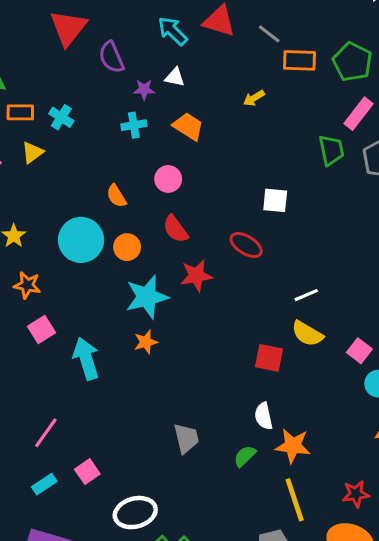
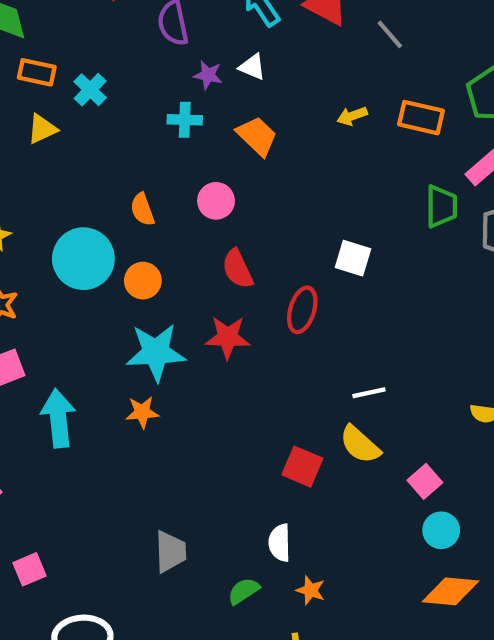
orange rectangle: (299, 60) -> (421, 118), moved
red semicircle: (176, 229) -> (238, 269), moved
red ellipse: (246, 245) -> (302, 310), turned 64
orange star: (293, 446) -> (311, 590), size x0.6

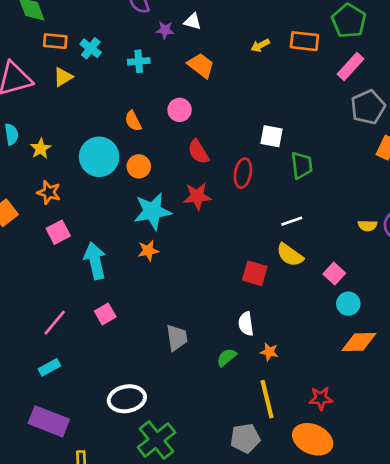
cyan cross: (185, 120) -> (139, 61), moved
green trapezoid: (441, 206) -> (302, 165), moved
pink square: (30, 569) -> (105, 314), moved

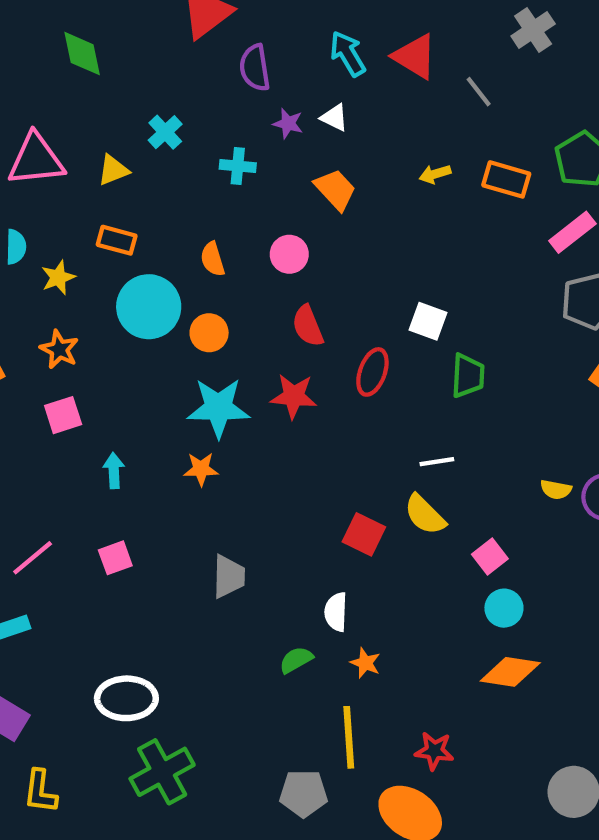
orange rectangle: (55, 41) -> (117, 240), moved
cyan arrow: (95, 261) -> (114, 471), size x0.6
gray trapezoid: (177, 338) -> (229, 576), moved

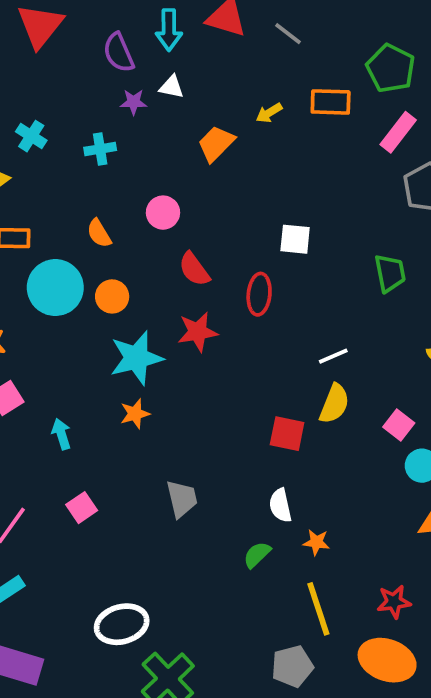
cyan arrow: (348, 54) -> (169, 30), turned -135
purple semicircle: (255, 68) -> (119, 53), moved
orange trapezoid: (335, 190) -> (216, 144), moved, turned -78
green trapezoid: (468, 376) -> (390, 273), moved
yellow semicircle: (425, 515) -> (334, 404), turned -99

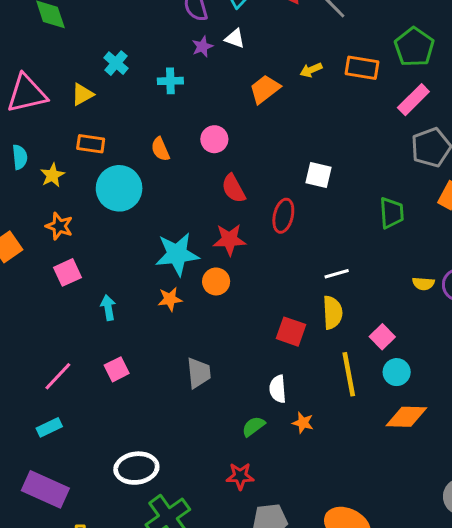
purple star: (133, 102) -> (202, 47), turned -30
orange circle: (112, 296) -> (216, 281), moved
yellow semicircle: (334, 404) -> (332, 313), turned -32
red star: (394, 602) -> (240, 476), moved
yellow line: (318, 609) -> (349, 374), moved

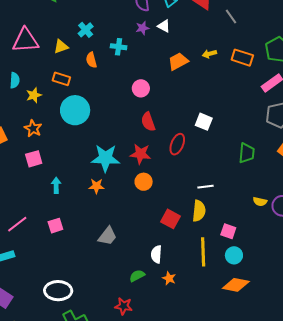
orange semicircle: (160, 149) -> (91, 60), moved
orange circle: (216, 281) -> (144, 182), moved
pink square: (382, 337) -> (228, 231), turned -35
gray trapezoid: (199, 373) -> (107, 236), turned 35

